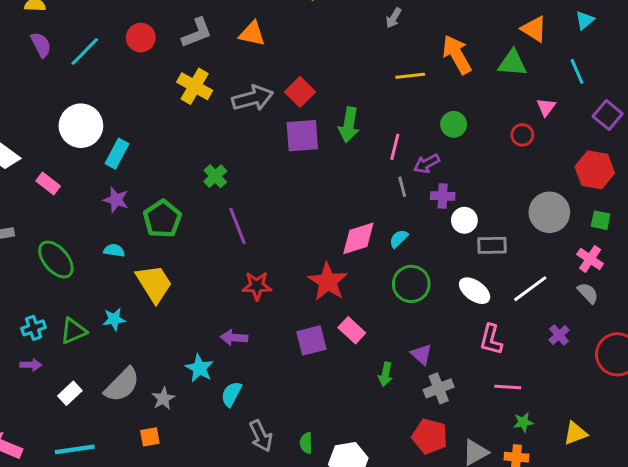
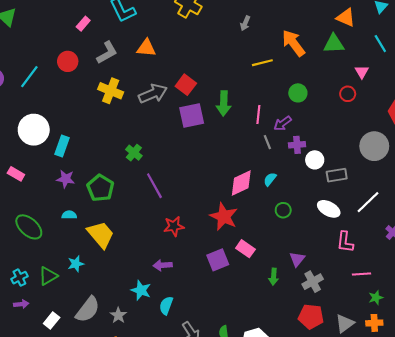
green circle: (411, 284) -> (283, 210), size x0.6
purple triangle: (421, 354) -> (297, 259), turned 35

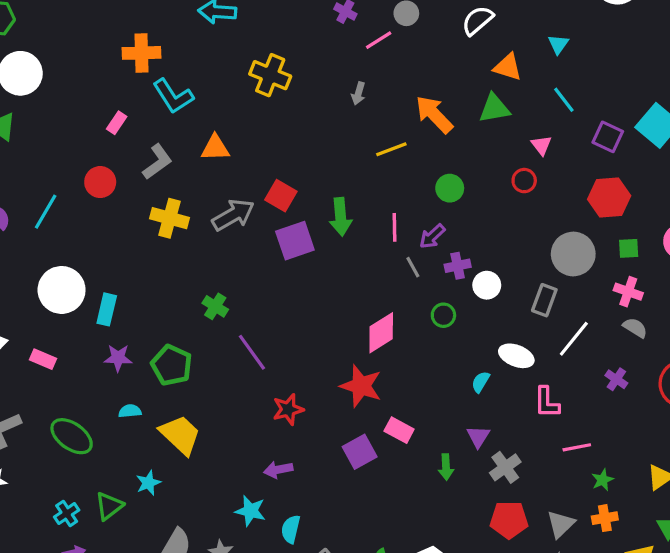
gray rectangle: (337, 175) -> (544, 300), moved, turned -54
cyan semicircle: (270, 179) -> (481, 382), moved
green circle: (283, 210) -> (443, 315), moved

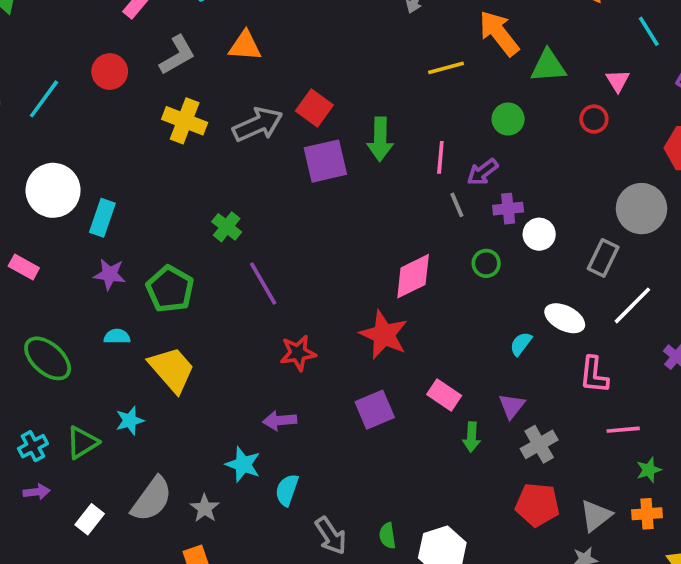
green triangle: (494, 108) -> (548, 66), moved
pink rectangle: (399, 430) -> (444, 395), moved

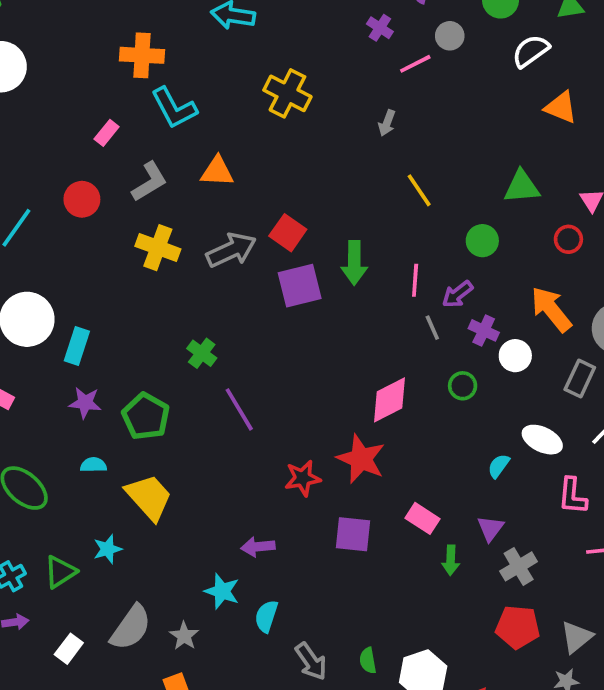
orange arrow: (499, 33) -> (551, 309), moved
yellow line: (446, 68) -> (419, 190), turned 72
purple cross: (508, 209) -> (484, 330), turned 32
red star: (298, 353) -> (303, 478), moved
purple square: (375, 410) -> (353, 534), turned 30

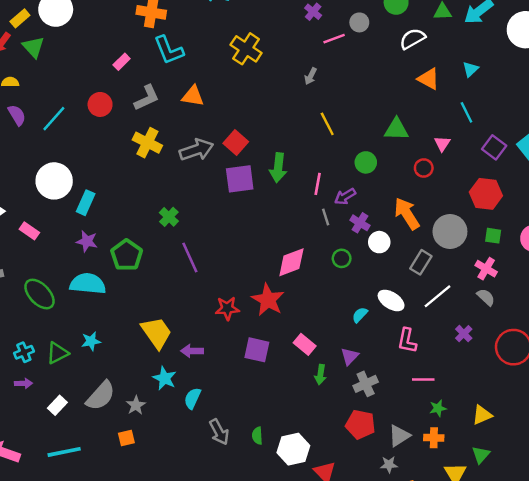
cyan semicircle: (93, 465) -> (88, 284), size x2.0
yellow trapezoid: (149, 497) -> (156, 333), moved

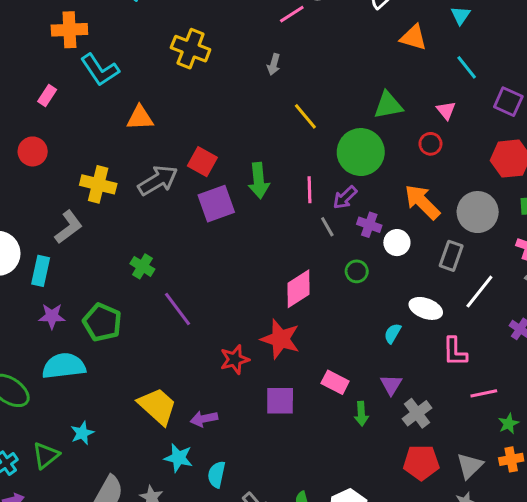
gray L-shape: (147, 98) -> (69, 227), moved
green circle: (366, 162) -> (361, 152), size x1.8

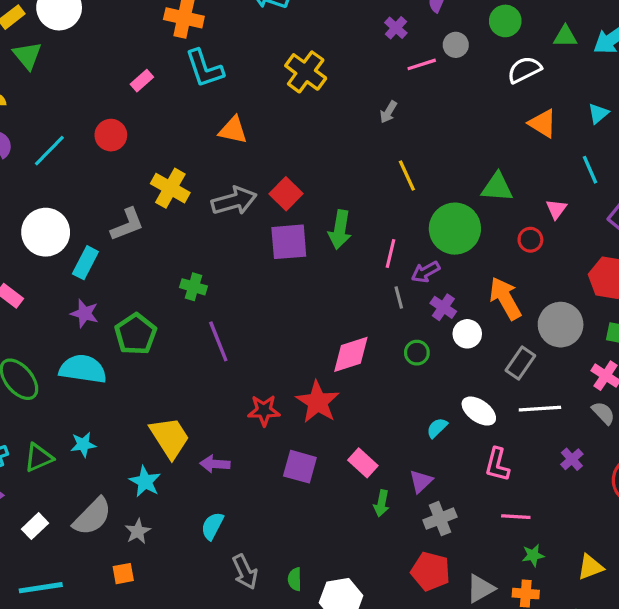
green cross: (142, 266) -> (193, 287), turned -30
white line: (479, 292) -> (540, 409), turned 33
cyan star: (178, 458) -> (145, 482), moved

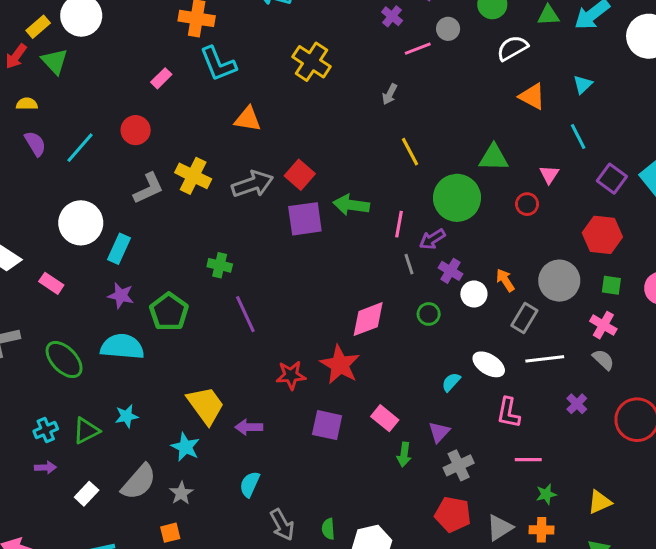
gray L-shape: (127, 224) -> (148, 188), moved
green arrow: (340, 230) -> (351, 205), turned 92
orange arrow: (505, 298) -> (505, 280), moved, size x0.6

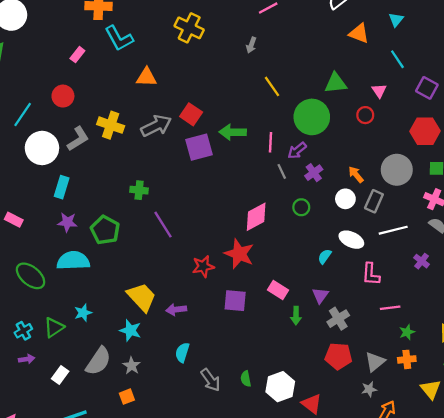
white circle: (81, 223) -> (42, 148), moved
purple cross: (450, 271) -> (314, 173), turned 30
white circle: (474, 294) -> (345, 199), moved

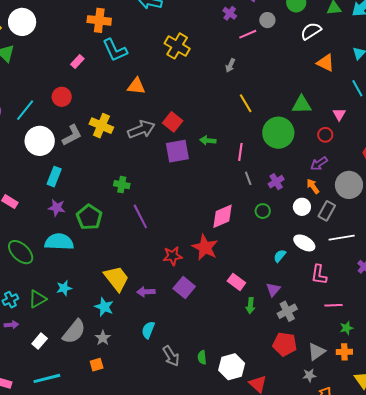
green arrow: (233, 132) -> (208, 140), size x0.7
purple arrow: (297, 150) -> (319, 164), moved
purple square: (235, 301) -> (184, 288), moved, turned 30

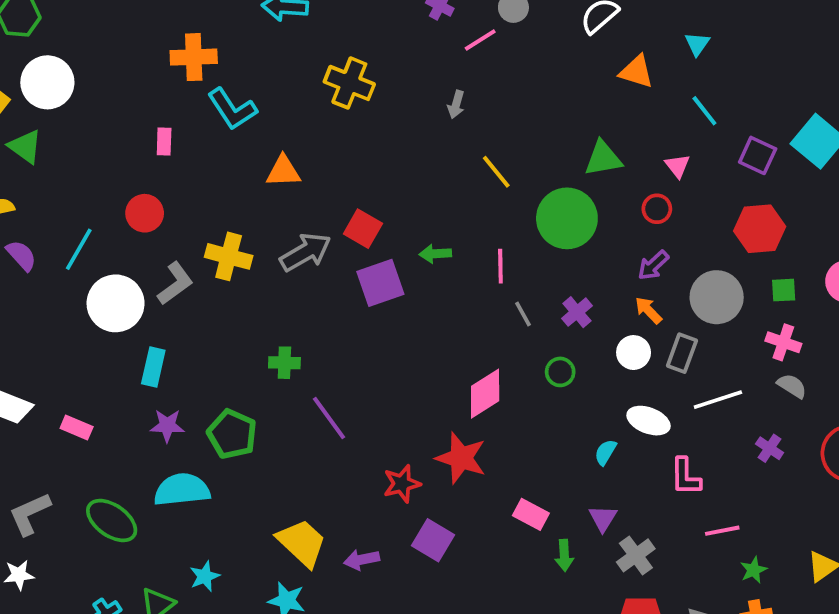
pink rectangle: (77, 61) -> (164, 141), turned -32

